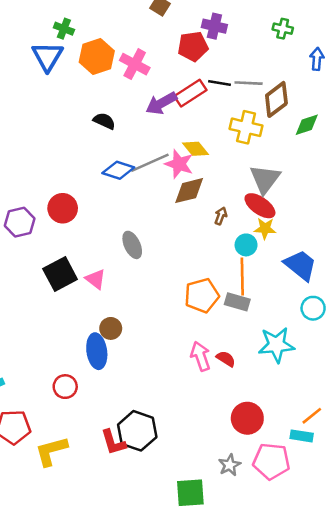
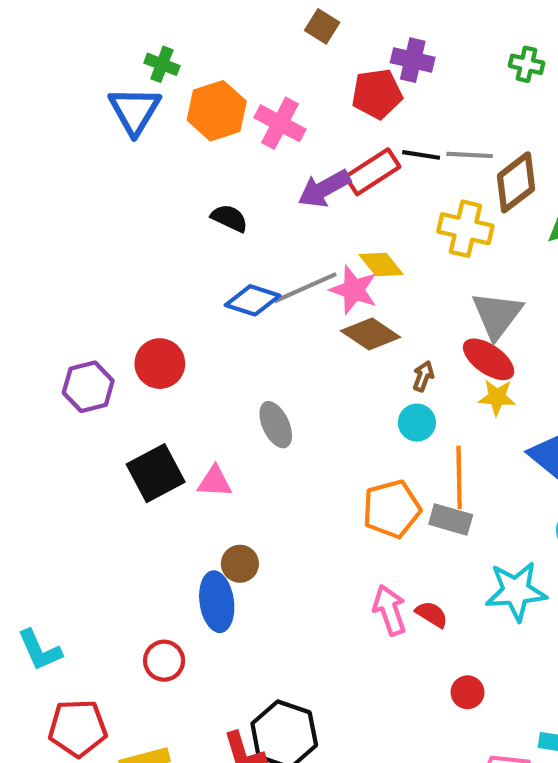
brown diamond: (189, 191) -> (371, 334), turned 48
cyan circle: (246, 245) -> (417, 423), moved
pink triangle: (96, 279) -> (215, 482), turned -35
red circle: (247, 418) -> (467, 692), moved, size x0.6

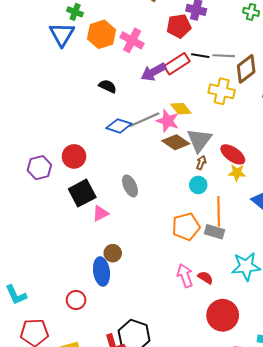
gray triangle: (497, 315) -> (199, 140), moved
black square: (156, 473) -> (82, 193), moved
pink triangle: (215, 482) -> (100, 213), turned -30
red circle: (467, 692) -> (223, 315), size x2.0

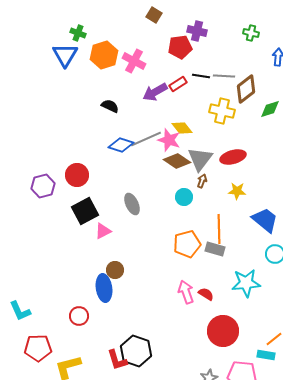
red rectangle: (177, 64) -> (178, 84), size x0.7
red ellipse: (233, 154) -> (233, 157), moved, turned -50
cyan circle: (198, 185) -> (184, 197), moved

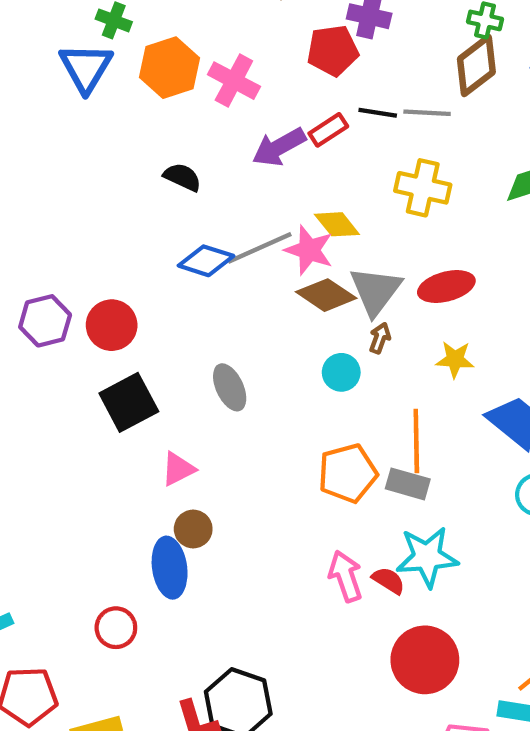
brown diamond: (246, 89) -> (476, 65), moved
purple hexagon: (43, 186) -> (45, 321), moved
pink triangle: (103, 231) -> (178, 469), moved
cyan star: (246, 283) -> (427, 557), moved

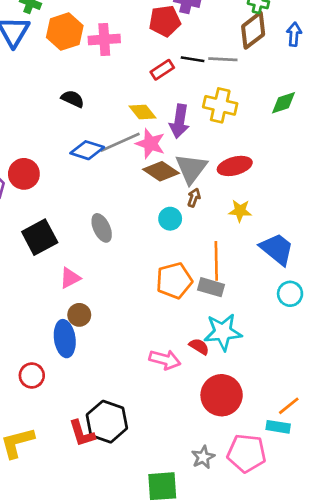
pink cross: (234, 81) -> (104, 39), turned -32
purple arrow: (279, 147) -> (179, 121), moved, turned -52
yellow diamond: (337, 224) -> (142, 112), moved
red circle: (112, 325) -> (24, 174), moved
pink arrow: (346, 576) -> (165, 360), moved, turned 124

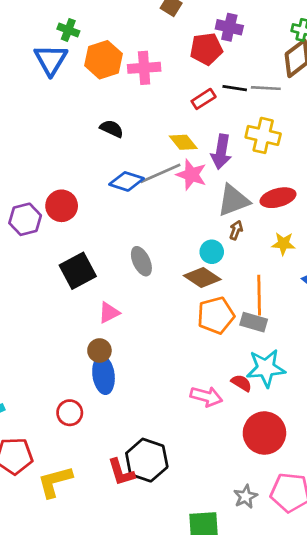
gray triangle: (191, 169) -> (233, 200), turned 32
brown diamond: (161, 171) -> (202, 277), moved
brown circle: (79, 315) -> (99, 351), moved

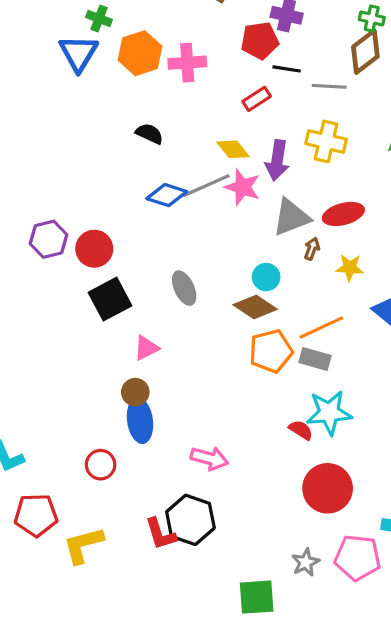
black line: (235, 88) -> (287, 69), moved
red circle: (62, 206) -> (94, 249), moved
brown arrow: (236, 230) -> (312, 249), moved
orange line: (259, 295) -> (321, 327), turned 66
pink arrow: (206, 396) -> (209, 458), moved

